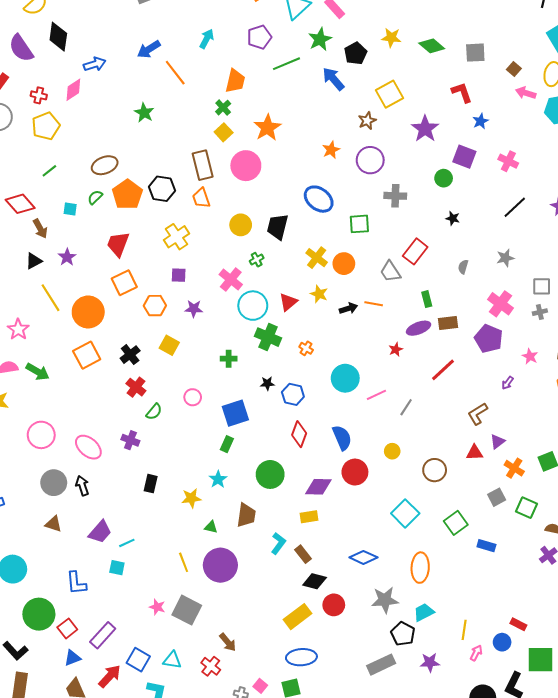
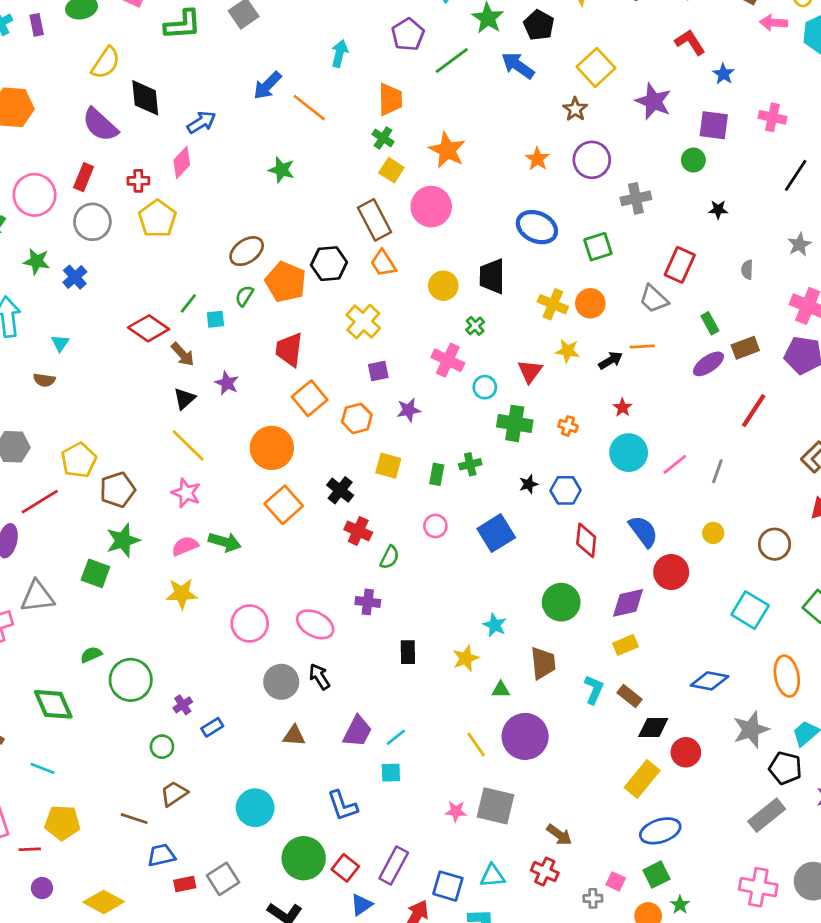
green line: (49, 171) -> (188, 303), moved
yellow line: (50, 298) -> (188, 445), moved
cyan circle: (253, 306) -> (485, 387), size x0.6
red star: (396, 349) -> (622, 408), moved
green rectangle: (227, 444) -> (437, 474), moved

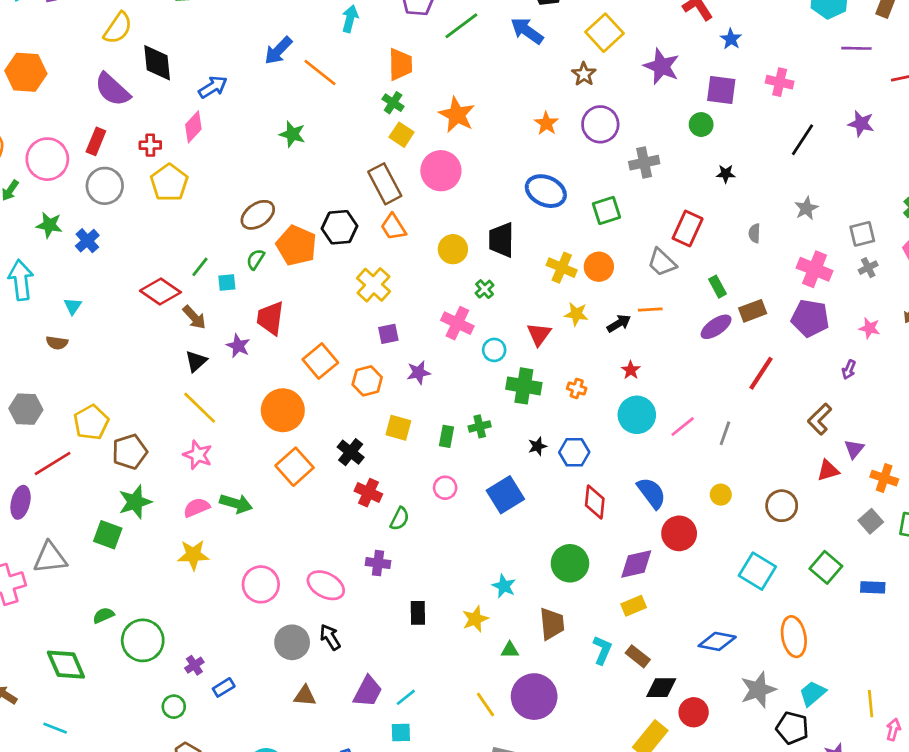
red trapezoid: (289, 350) -> (270, 318), moved

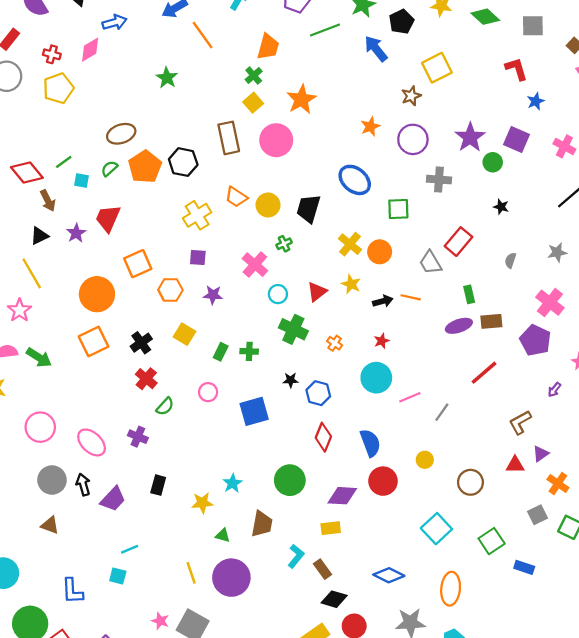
purple star: (662, 66) -> (470, 137), moved
orange trapezoid: (393, 227) -> (236, 197), moved, turned -40
purple trapezoid: (368, 691) -> (113, 499), moved

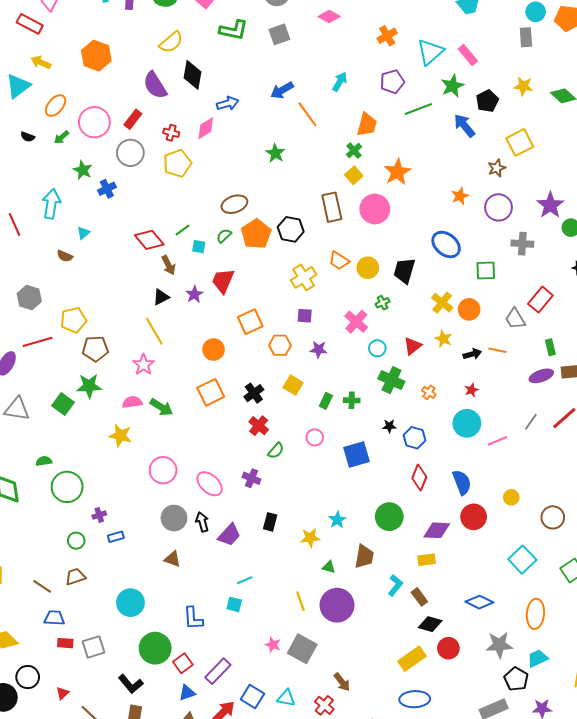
orange circle: (97, 294) -> (214, 350), size x0.7
gray line: (442, 412) -> (531, 422), moved

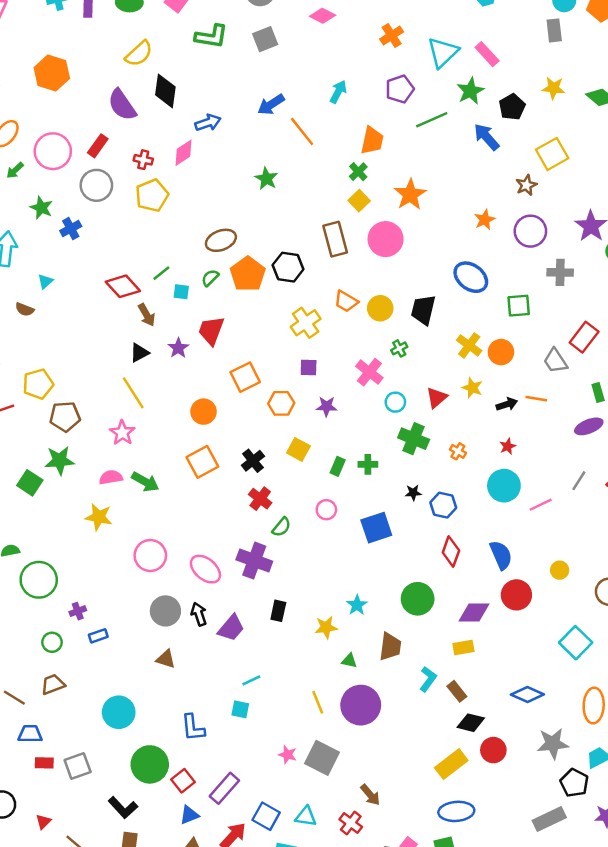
purple cross: (251, 478) -> (254, 561), size x1.6

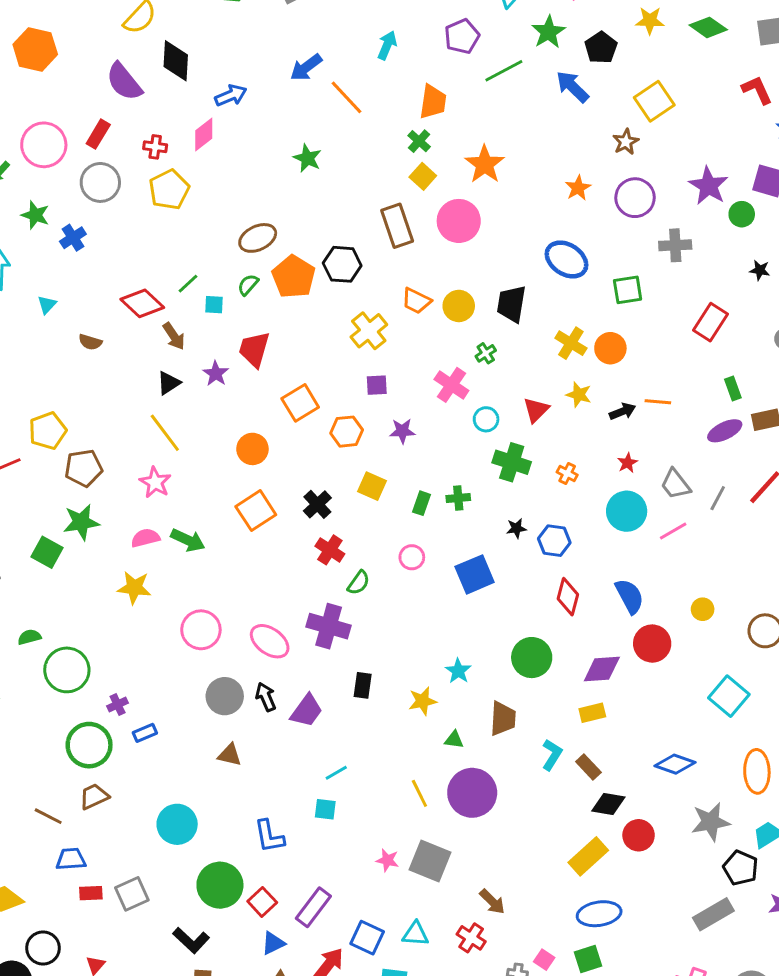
brown semicircle: (25, 309) -> (90, 342), moved
gray trapezoid: (555, 361) -> (675, 484), moved
green circle: (52, 642) -> (89, 745), size x1.8

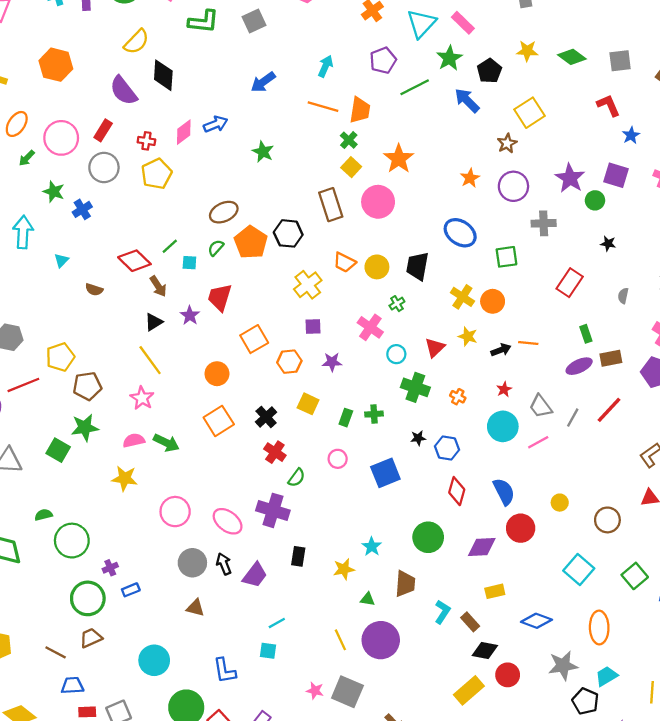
blue arrow: (231, 95) -> (216, 124), moved
orange line: (347, 97) -> (323, 107), moved, turned -32
yellow rectangle: (592, 713) -> (495, 591), moved

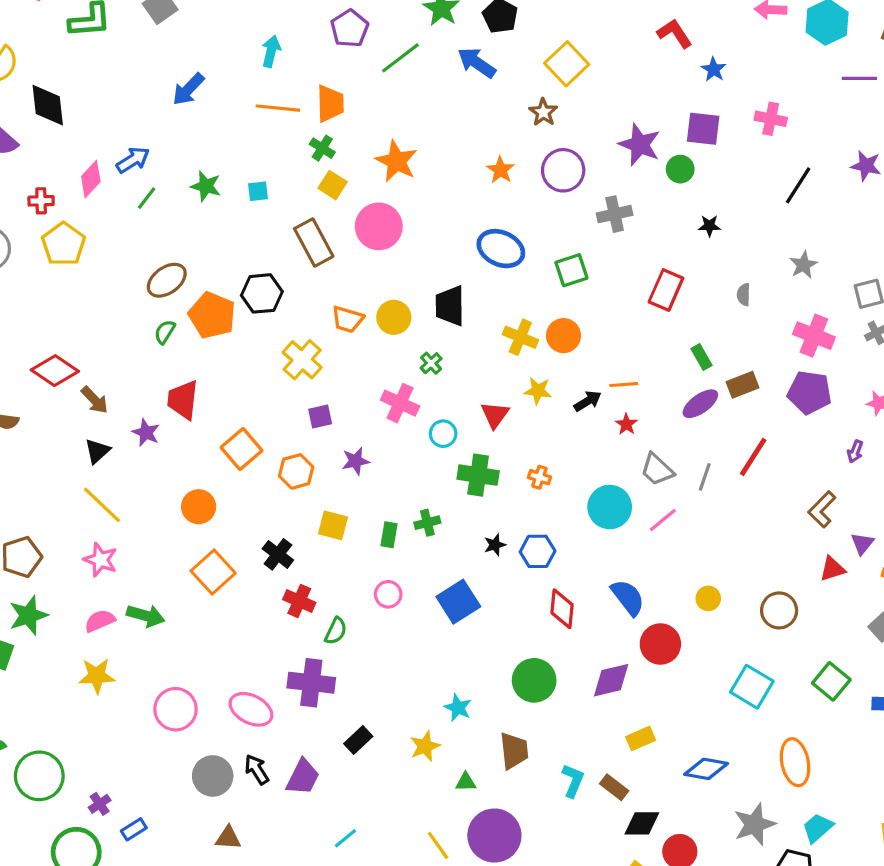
green line: (170, 246) -> (147, 198), moved
cyan square: (189, 263) -> (258, 191), moved
red star: (504, 389) -> (626, 424), moved
black rectangle: (298, 556) -> (358, 740), turned 48

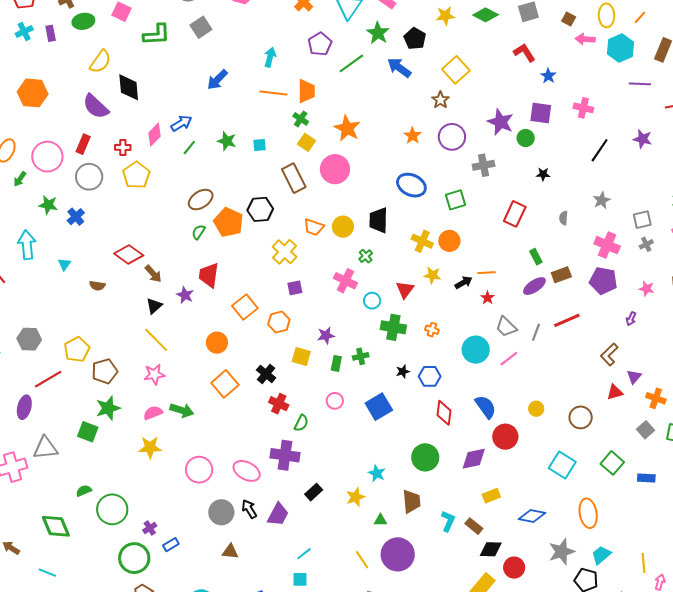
red line: (753, 457) -> (567, 320), turned 32
purple star: (356, 461) -> (326, 335), moved
pink star: (100, 560) -> (154, 374), turned -30

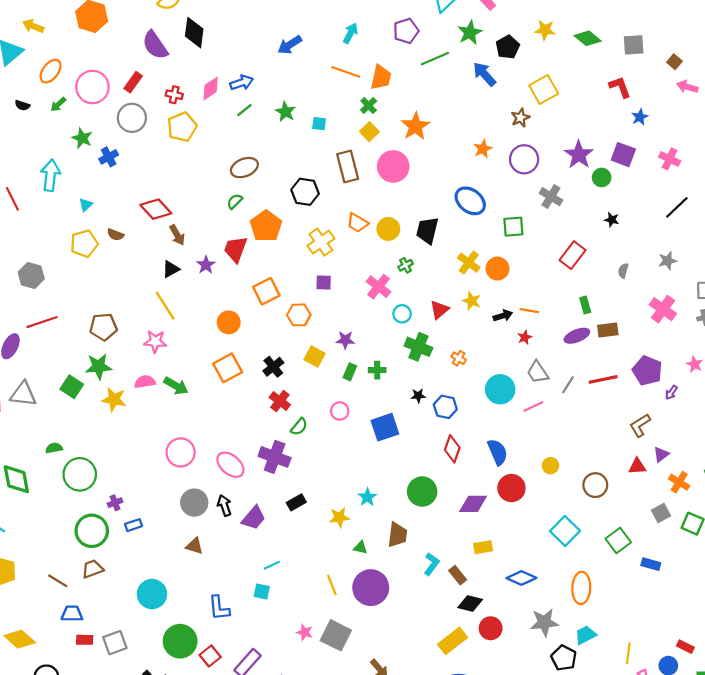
gray cross: (484, 165) -> (551, 197), turned 30
orange pentagon: (229, 222) -> (266, 226), moved
purple pentagon: (603, 281) -> (647, 371), moved
yellow pentagon: (77, 349) -> (84, 244), moved
yellow star: (150, 447) -> (114, 399), moved

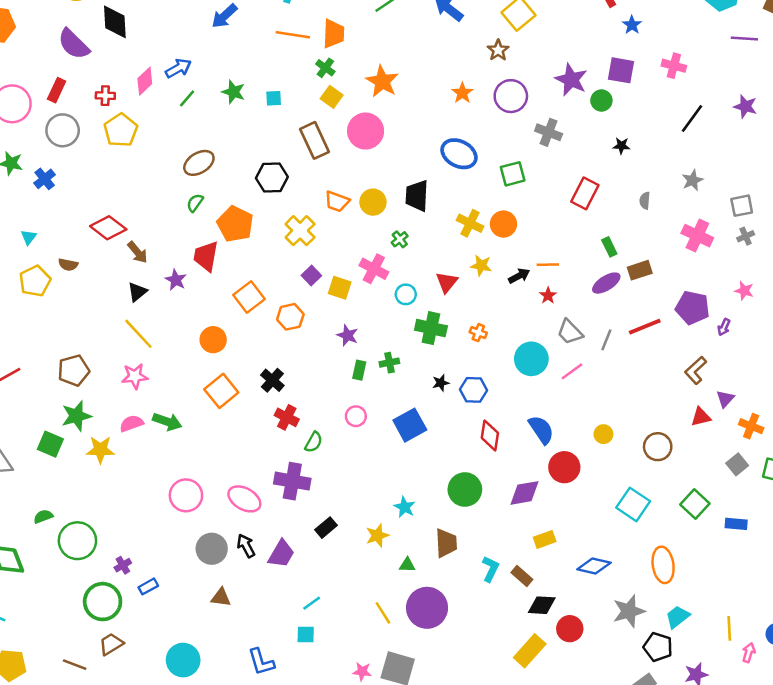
purple square: (324, 283) -> (311, 275), turned -35
purple star: (345, 340) -> (348, 335), turned 30
yellow square: (314, 357) -> (340, 288), moved

